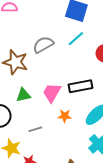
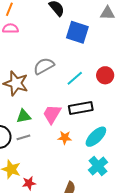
cyan line: (76, 39) -> (75, 78), moved
gray line: (35, 129) -> (23, 137), moved

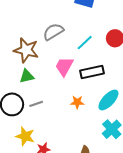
pink trapezoid: (52, 114) -> (64, 66), moved
green triangle: (24, 116) -> (27, 76), moved

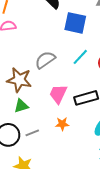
cyan line: (85, 43) -> (80, 57), moved
orange star: (77, 102) -> (62, 124), moved

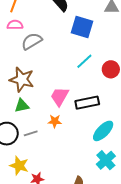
gray semicircle: (45, 60) -> (32, 41), moved
orange star: (62, 124) -> (55, 121), moved

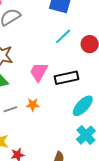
orange star: (55, 121) -> (33, 105), moved

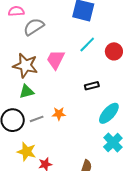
pink trapezoid: (39, 72) -> (56, 60), moved
black rectangle: (66, 78) -> (92, 86), size x0.6

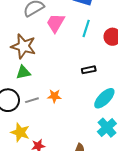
cyan line: (87, 45) -> (86, 28), turned -30
pink trapezoid: (56, 60) -> (55, 23), moved

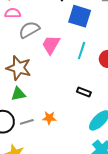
black rectangle: (89, 70) -> (84, 92), turned 32

